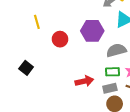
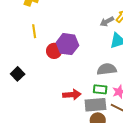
purple hexagon: (92, 31) -> (67, 44), moved
gray rectangle: (110, 88) -> (95, 105), size x1.5

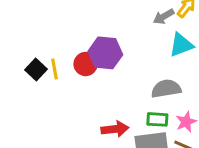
yellow line: (34, 31) -> (54, 69), moved
black square: (18, 74) -> (36, 70), moved

